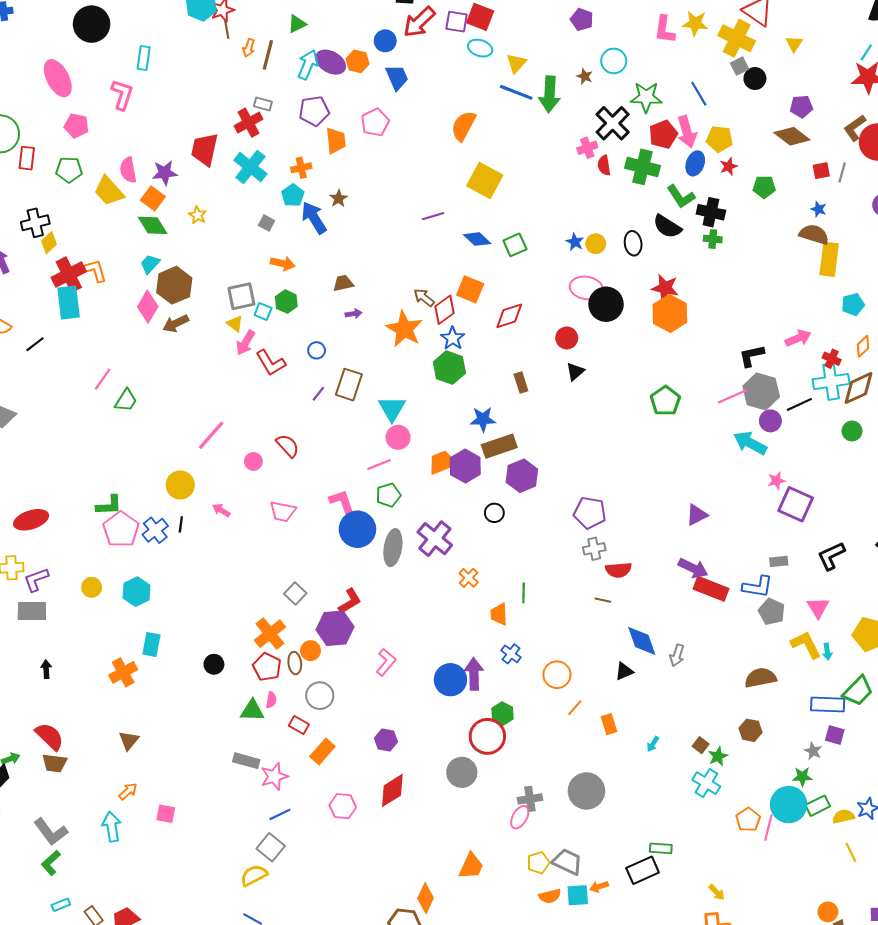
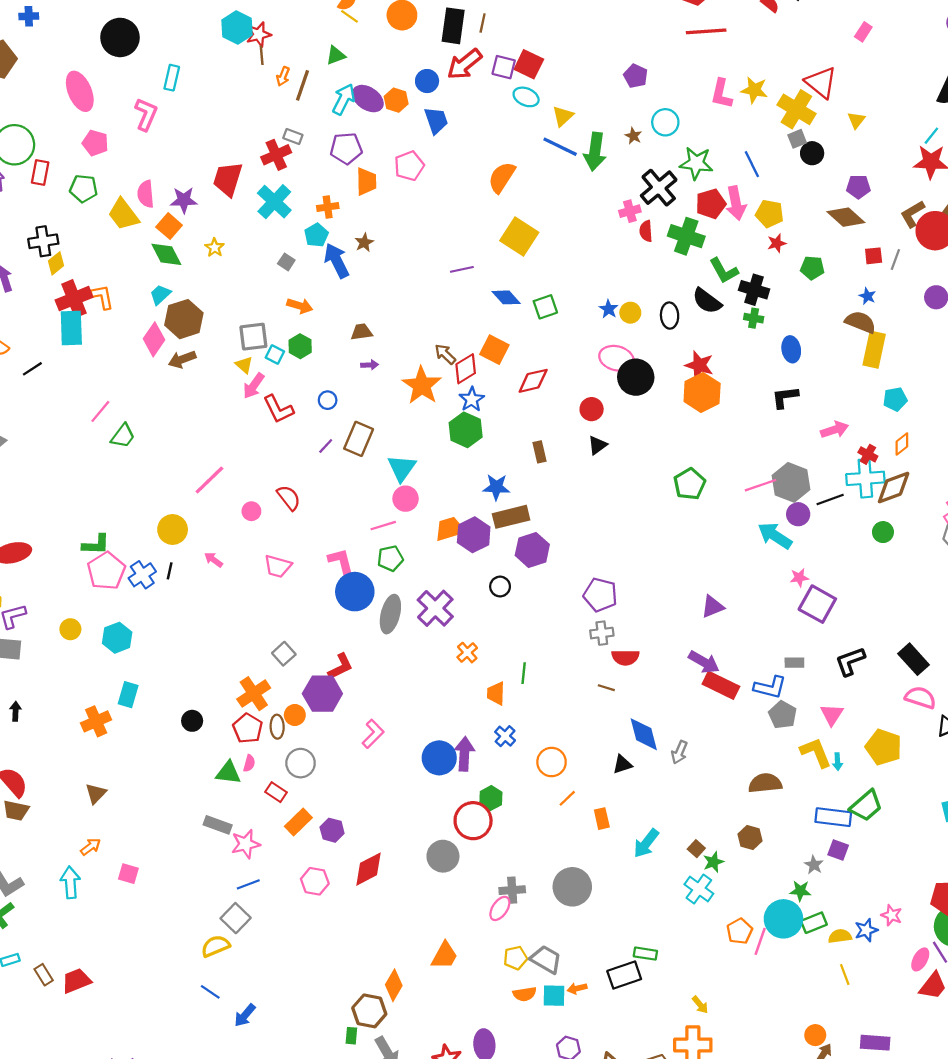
blue ellipse: (695, 163) -> (791, 349), moved, turned -35
black L-shape: (752, 356) -> (785, 397), moved
purple hexagon: (386, 740) -> (332, 830), moved
cyan arrow: (653, 744) -> (646, 843), size x1.8

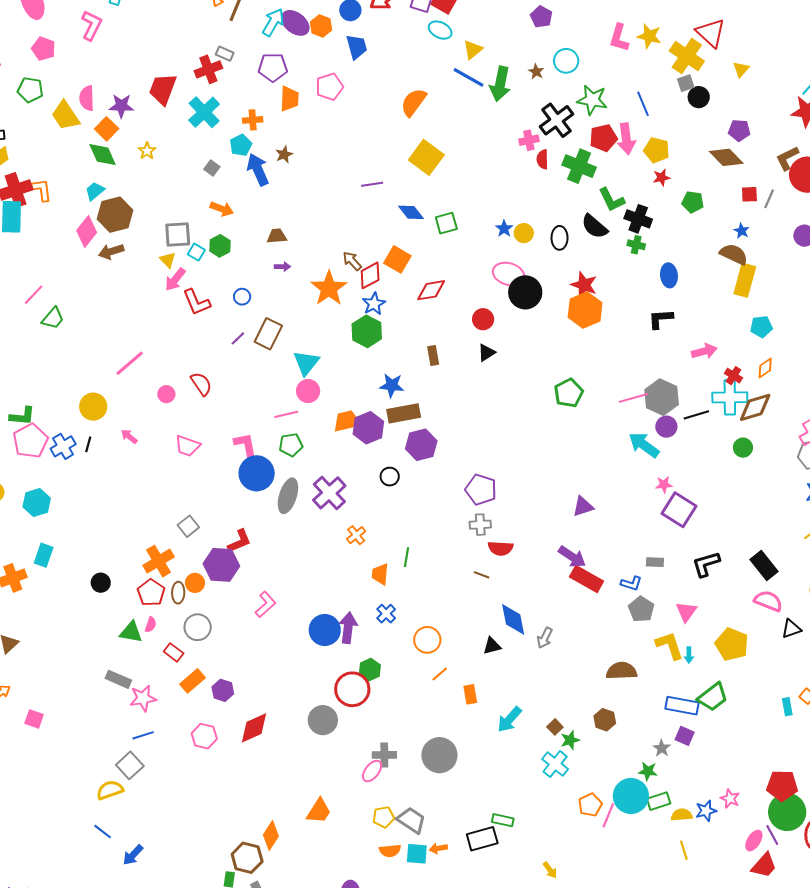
blue L-shape: (770, 687) -> (631, 583), size x0.7

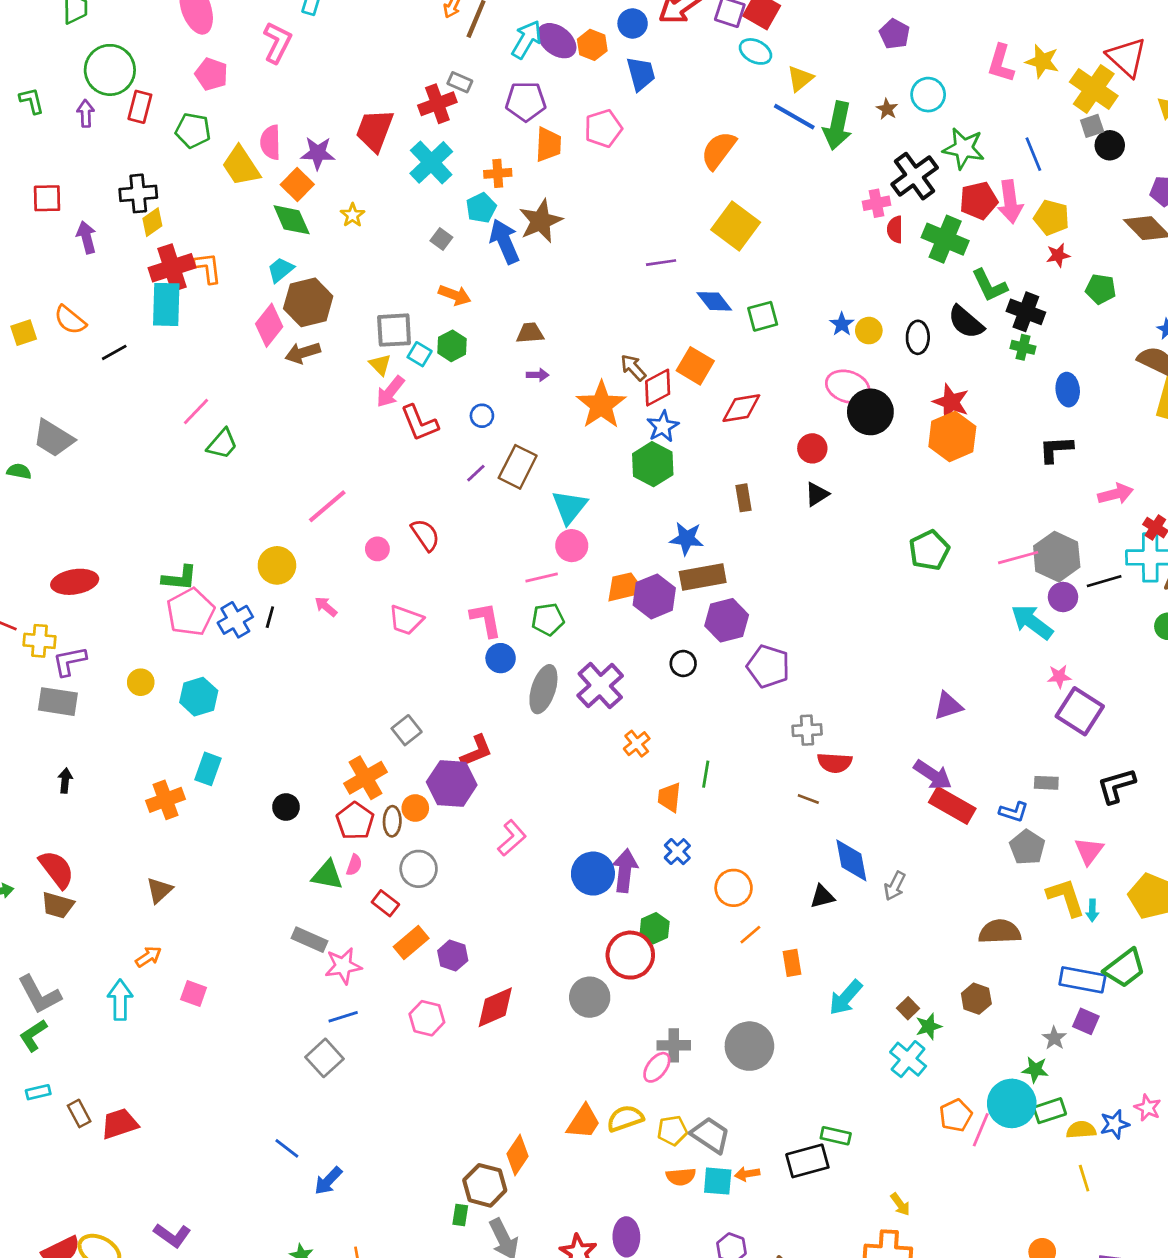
brown star: (284, 154) -> (541, 221), size x1.8
blue circle: (257, 473) -> (501, 658), size x0.6
purple pentagon: (481, 490) -> (768, 666), moved
yellow semicircle: (110, 790) -> (625, 1118), moved

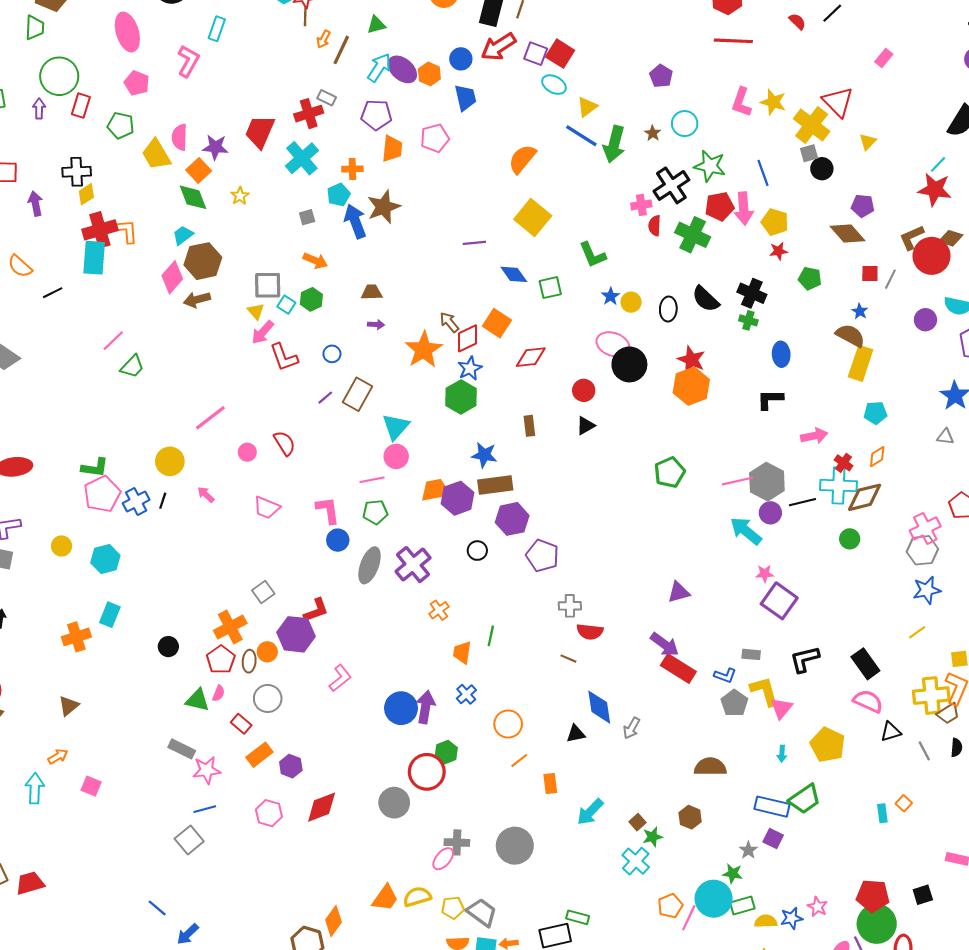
gray square: (441, 239) -> (307, 217), turned 35
green L-shape: (990, 285) -> (593, 255), moved
yellow L-shape: (1066, 897) -> (764, 691), moved

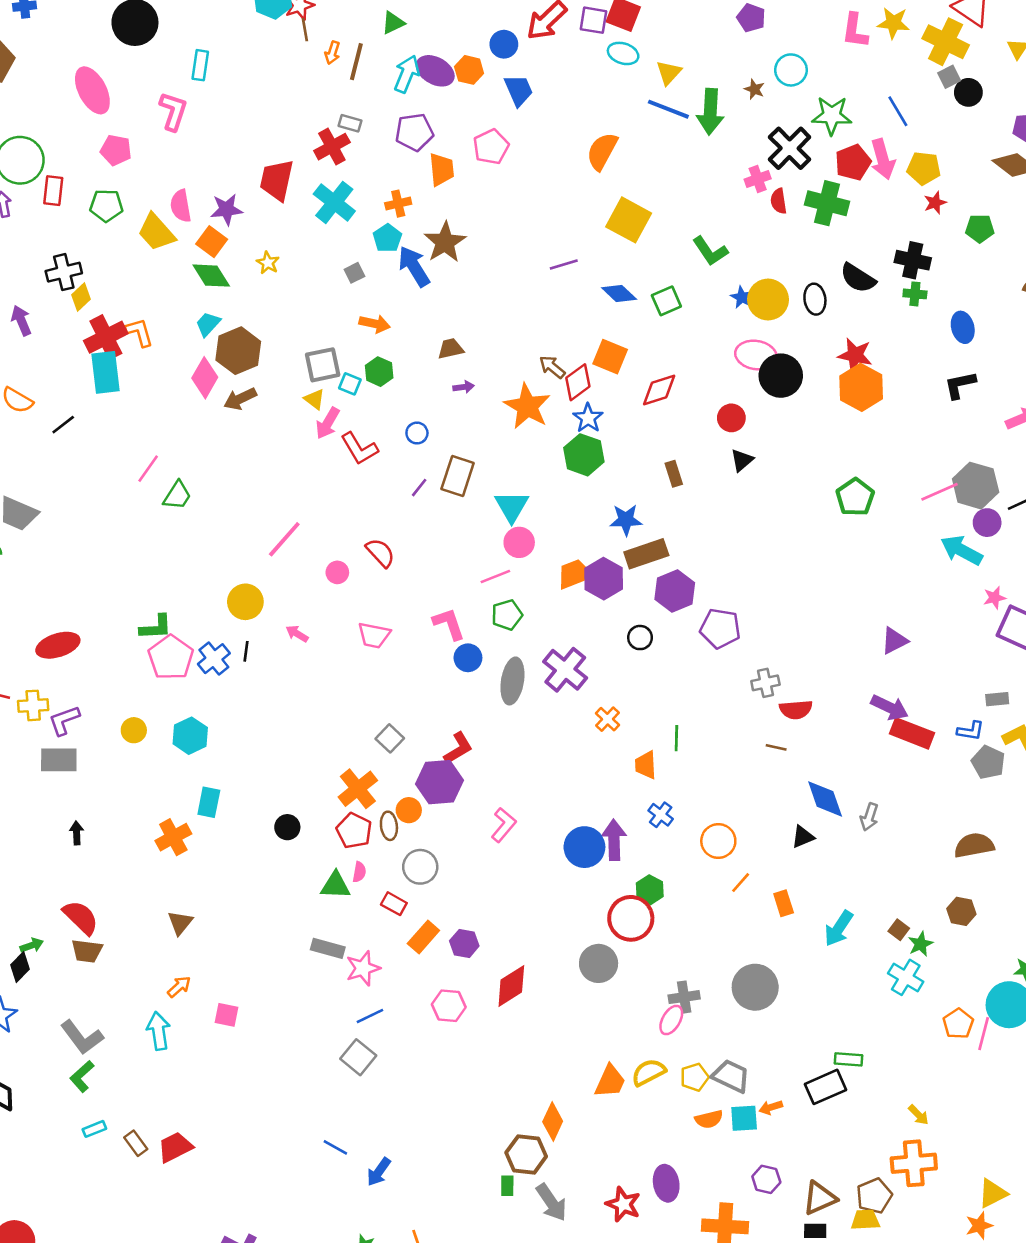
yellow circle: (631, 302) -> (768, 300), size x1.6

